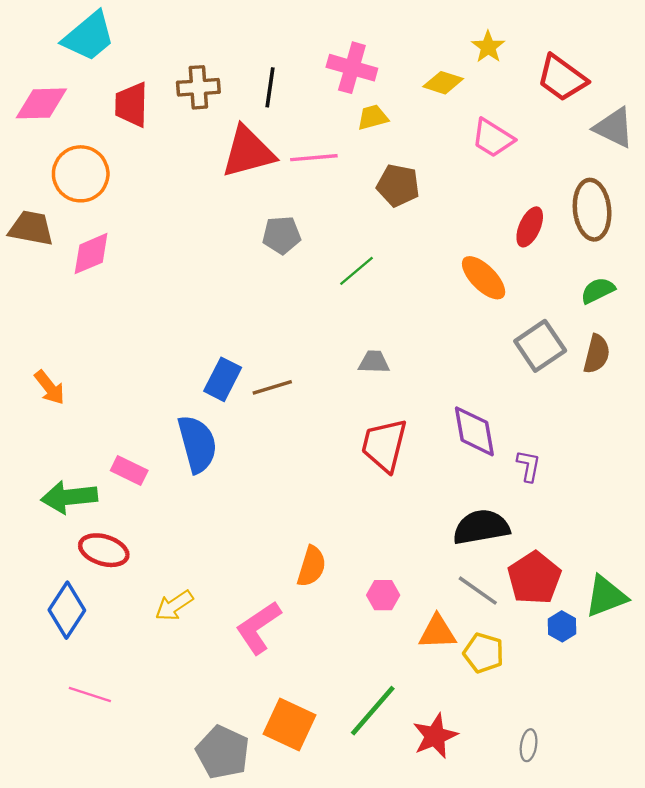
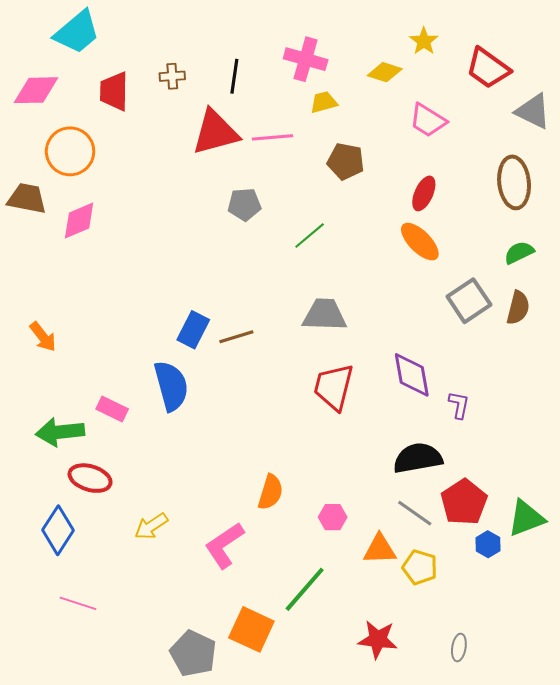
brown cross: (198, 87) -> (172, 76), size x0.7
red ellipse: (530, 227) -> (424, 193), moved
gray trapezoid: (374, 362) -> (325, 315), size x1.6
green line: (373, 711) -> (305, 589), moved
red star: (435, 736) -> (378, 639), turned 30

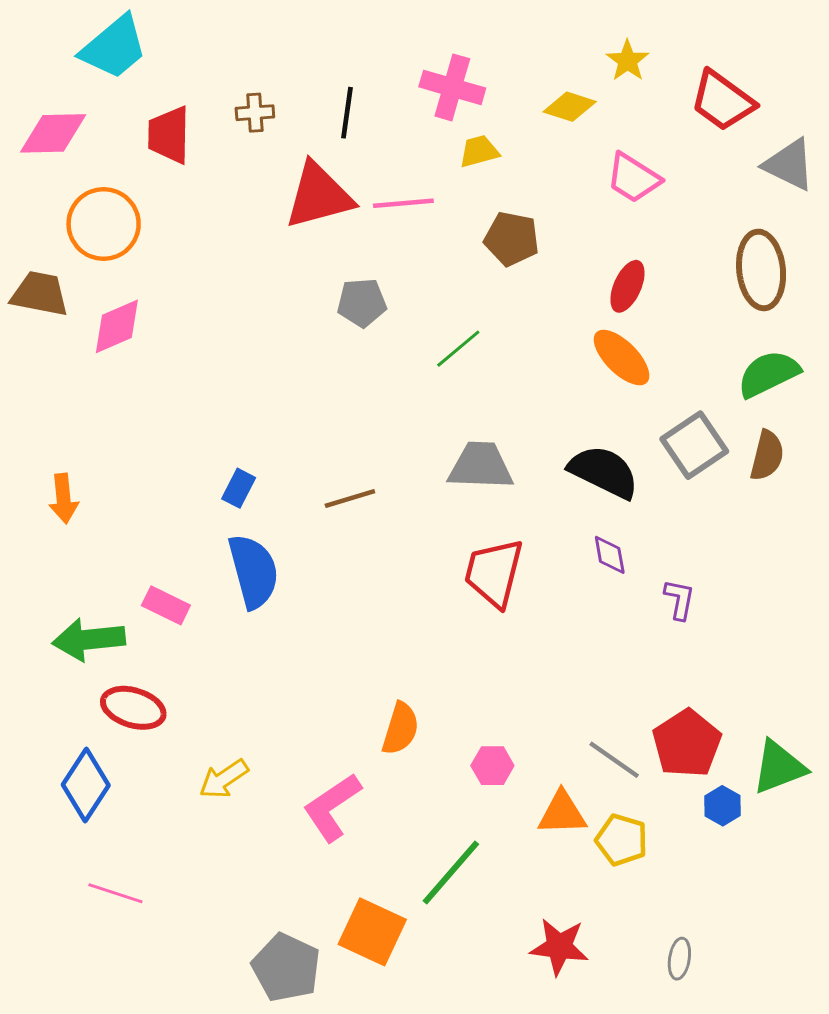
green semicircle: (519, 253) -> (768, 374), size x1.4
blue rectangle: (193, 330) -> (239, 488), moved, size x0.7
orange arrow: (43, 337) -> (64, 499), turned 32
purple diamond: (412, 375) -> (610, 555), size x0.6
black semicircle: (418, 458) -> (604, 472), moved, turned 36

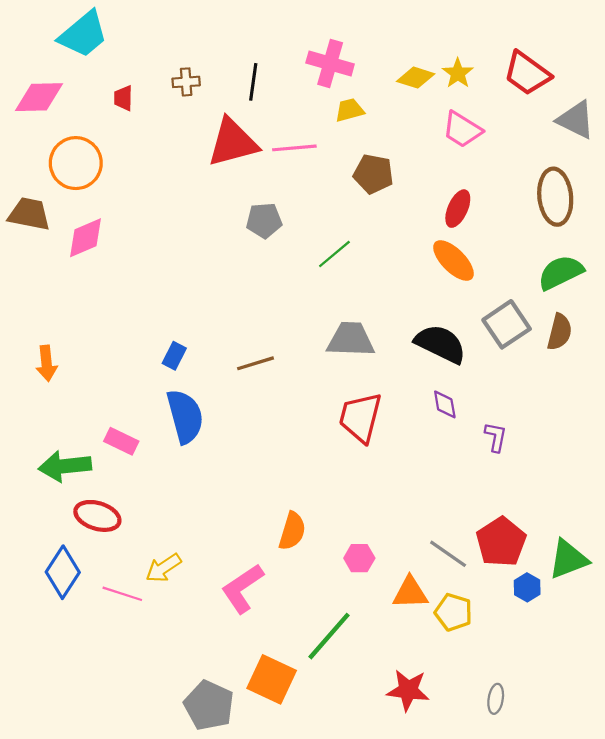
yellow star: (627, 61) -> (458, 73), moved
red trapezoid: (169, 135) -> (123, 98), size x0.6
pink line: (115, 893) -> (122, 594), moved

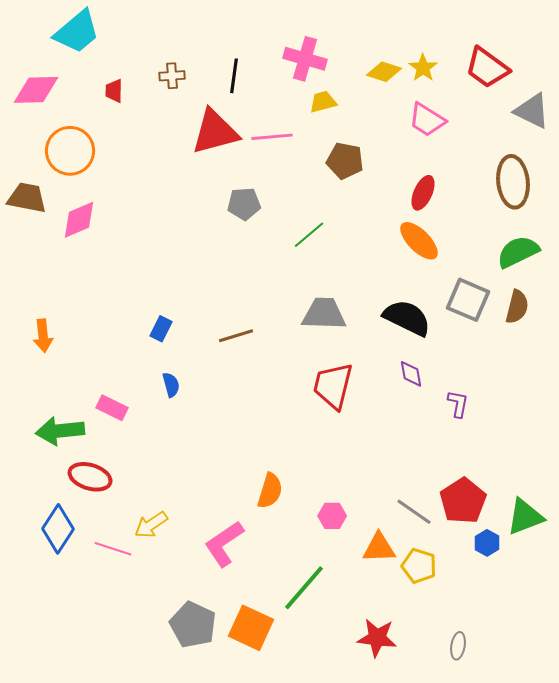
gray square: (507, 324) -> (468, 300), turned -33
blue semicircle: (185, 416) -> (171, 385), size x0.5
gray pentagon: (209, 705) -> (193, 625), moved

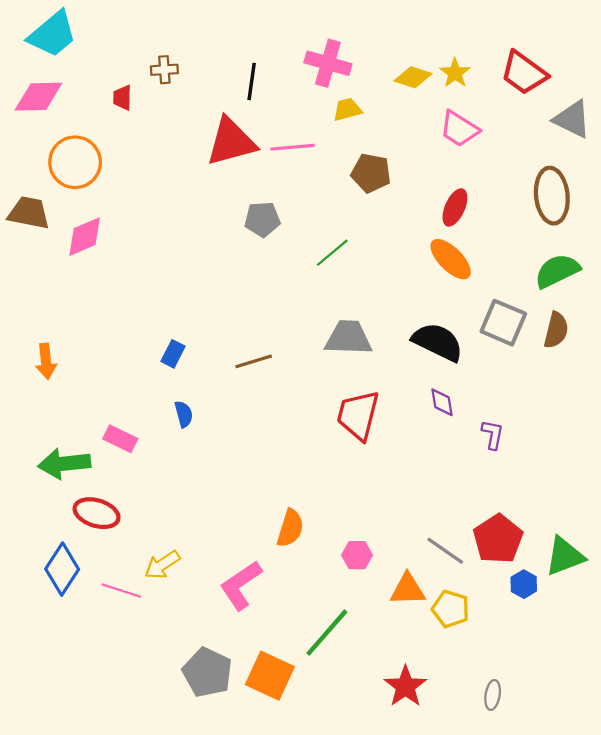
cyan trapezoid: (77, 32) -> (52, 34), moved
brown cross: (172, 76) -> (164, 70), moved
red star: (377, 638) -> (405, 686), turned 30

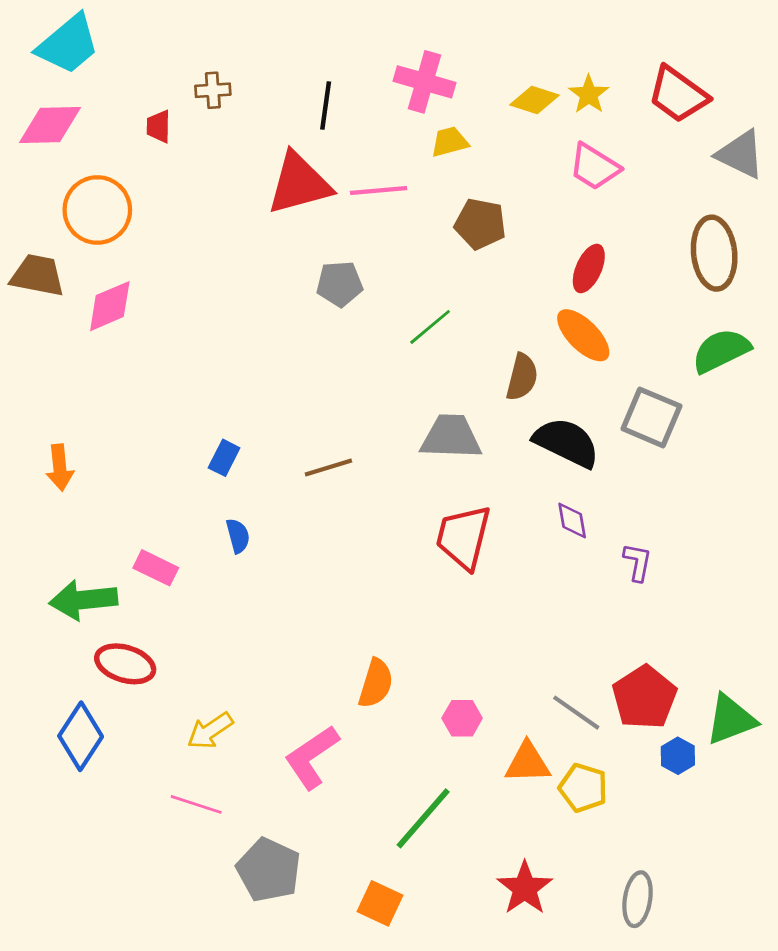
brown semicircle: (556, 330) -> (522, 377), moved
pink line: (121, 591) -> (196, 804), moved
orange square: (270, 676) -> (380, 903), moved, size x0.7
gray ellipse: (493, 695) -> (638, 899), size x1.4

